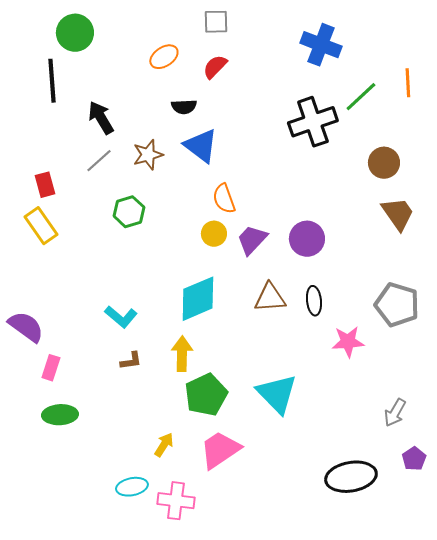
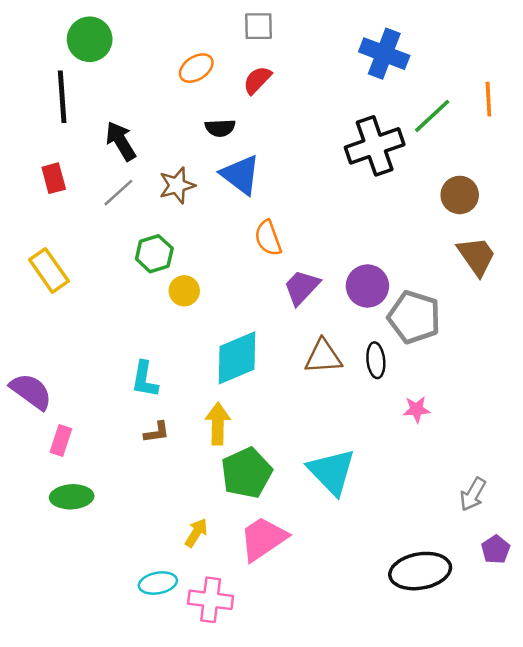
red rectangle: (45, 185) -> (54, 178), moved
yellow circle: (214, 234) -> (184, 291), moved
gray pentagon: (397, 305) -> (414, 317), moved
cyan L-shape: (121, 317) -> (145, 379), turned 60
pink star: (348, 342) -> (417, 409), size x0.7

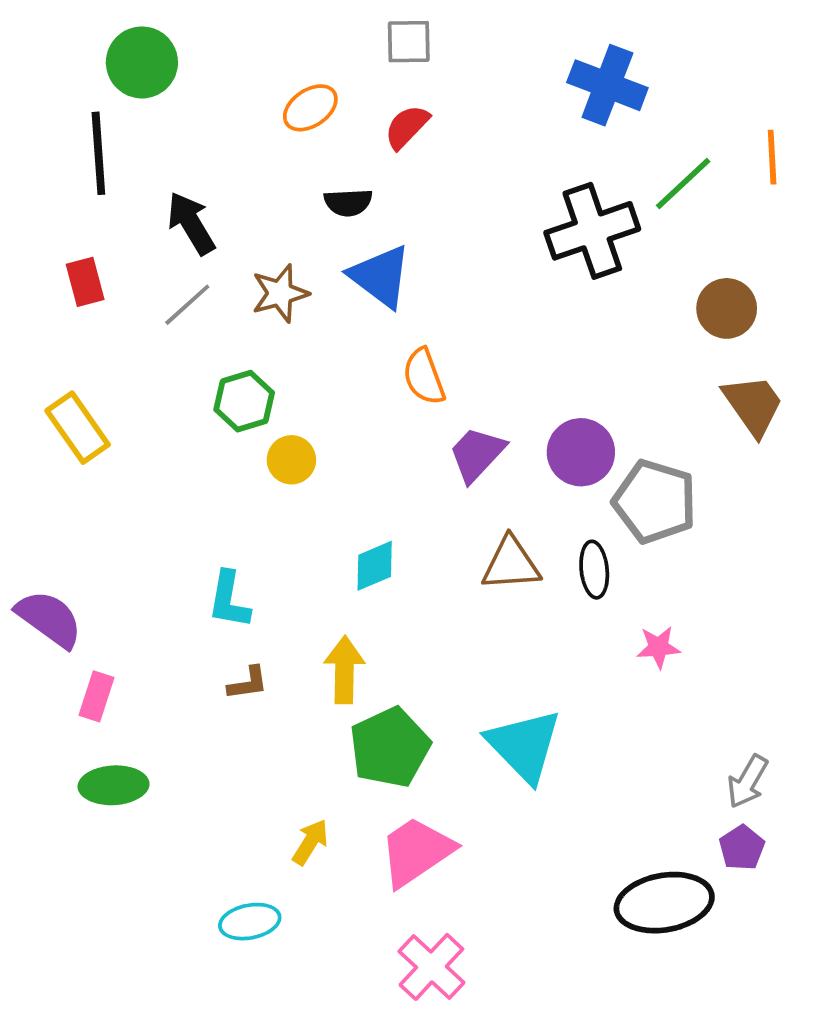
cyan diamond: (237, 358) -> (375, 566), size x0.6
purple pentagon: (496, 549) -> (742, 848), moved
pink cross: (211, 600) -> (431, 967), moved, turned 36

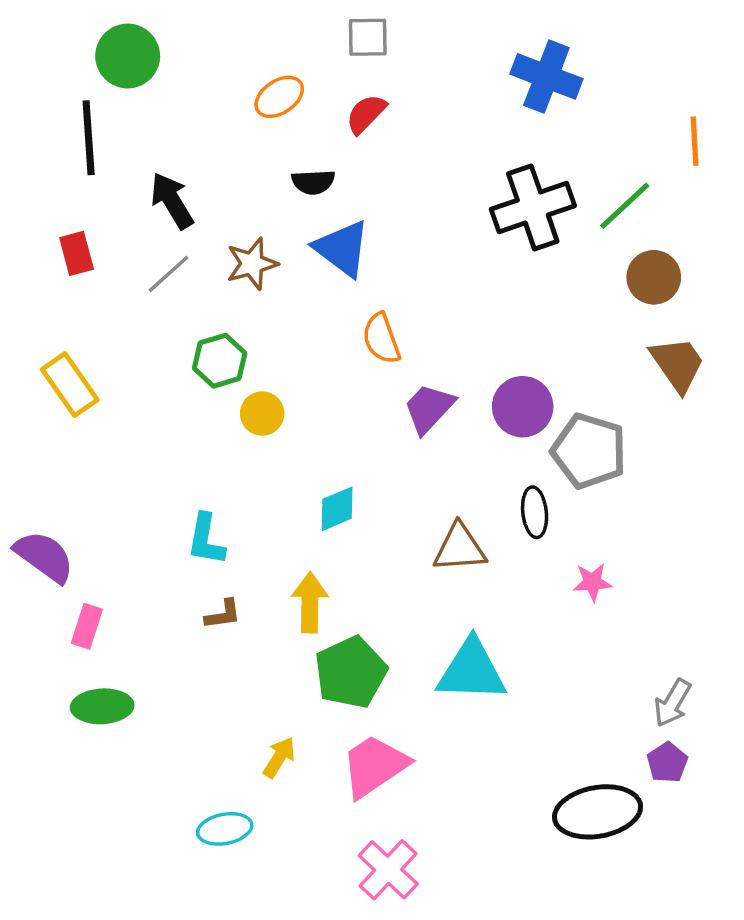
green line: (683, 184) -> (625, 206), moved
brown triangle: (511, 564) -> (460, 548), moved
cyan triangle: (524, 746) -> (472, 671), turned -44

